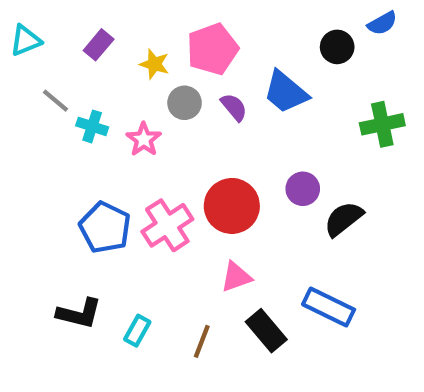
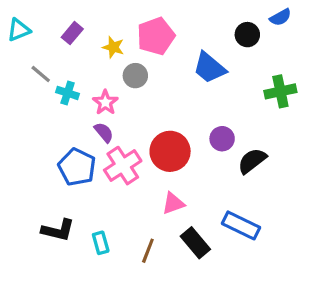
purple semicircle: (234, 107) -> (104, 132), moved
cyan rectangle: (137, 331) -> (101, 243), turned -45

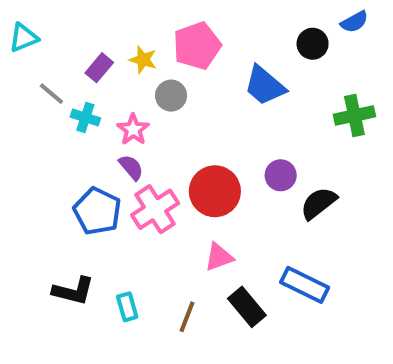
purple rectangle: (72, 33) -> (99, 68), moved

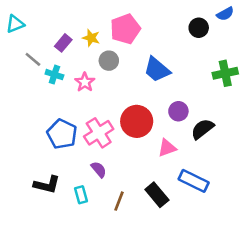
blue trapezoid: (265, 86) -> (157, 69), moved
purple semicircle: (131, 167) -> (99, 169), moved
pink triangle: (219, 257) -> (167, 148), moved

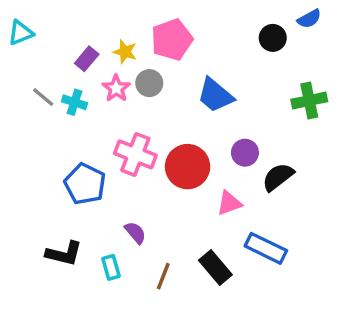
gray line: (33, 59) -> (43, 97), moved
pink star: (85, 82) -> (116, 88), moved
pink cross: (99, 133) -> (135, 154), moved, turned -36

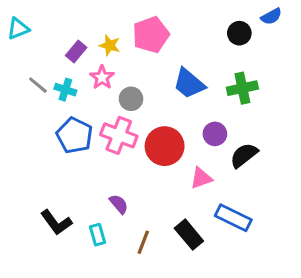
gray circle: (149, 83) -> (131, 99), moved
green cross: (309, 100) -> (242, 88), moved
blue pentagon: (85, 184) -> (75, 135), moved
black L-shape: (64, 254) -> (56, 222), turned 40

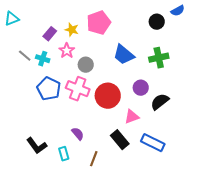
black rectangle: (189, 235) -> (120, 140), moved

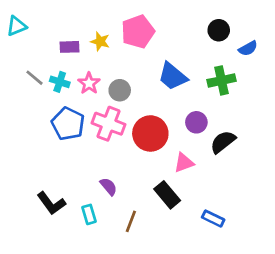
blue semicircle: (178, 11) -> (248, 48), moved
purple rectangle: (50, 34) -> (69, 47), turned 48
pink star: (67, 51) -> (89, 83), moved
blue rectangle: (153, 143) -> (213, 219), moved, size x0.7

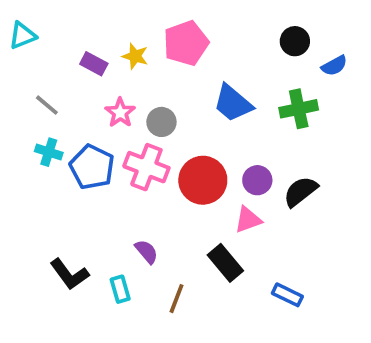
purple rectangle: (69, 47) -> (94, 64), turned 30
cyan cross: (60, 82) -> (49, 152), moved
purple circle: (196, 122) -> (257, 180), moved

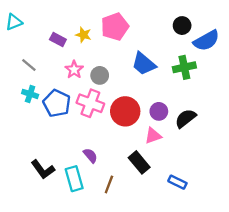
blue semicircle: (334, 66) -> (206, 41), size x1.6
cyan rectangle: (120, 289) -> (74, 179), size x1.5

